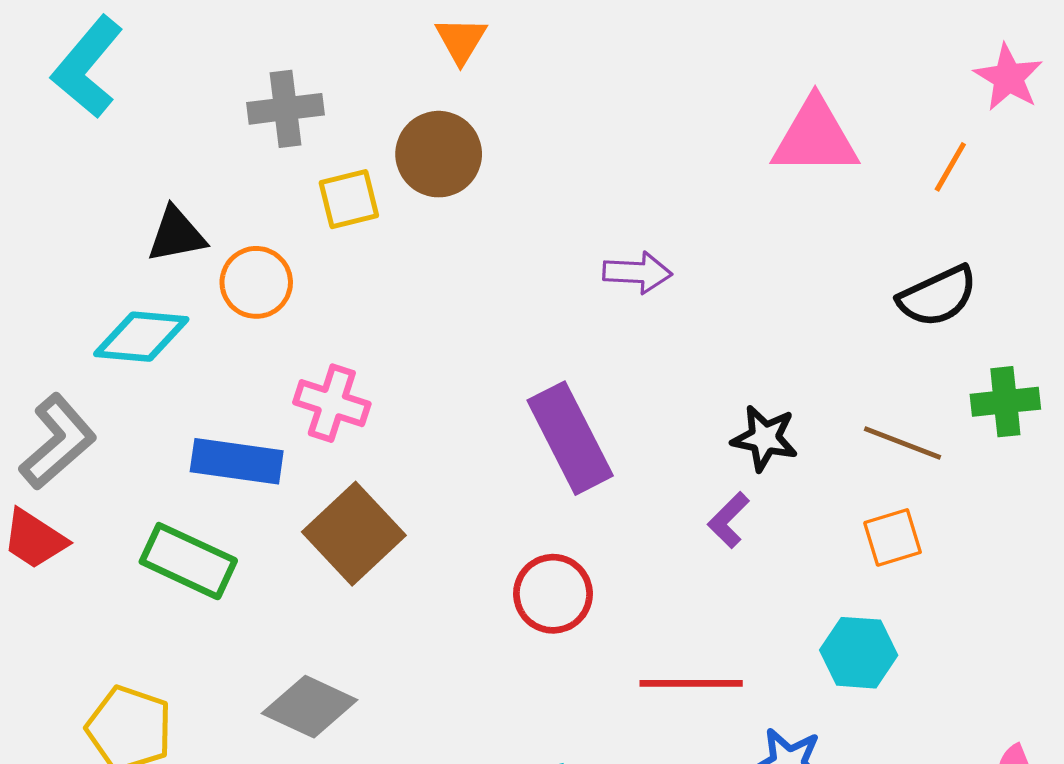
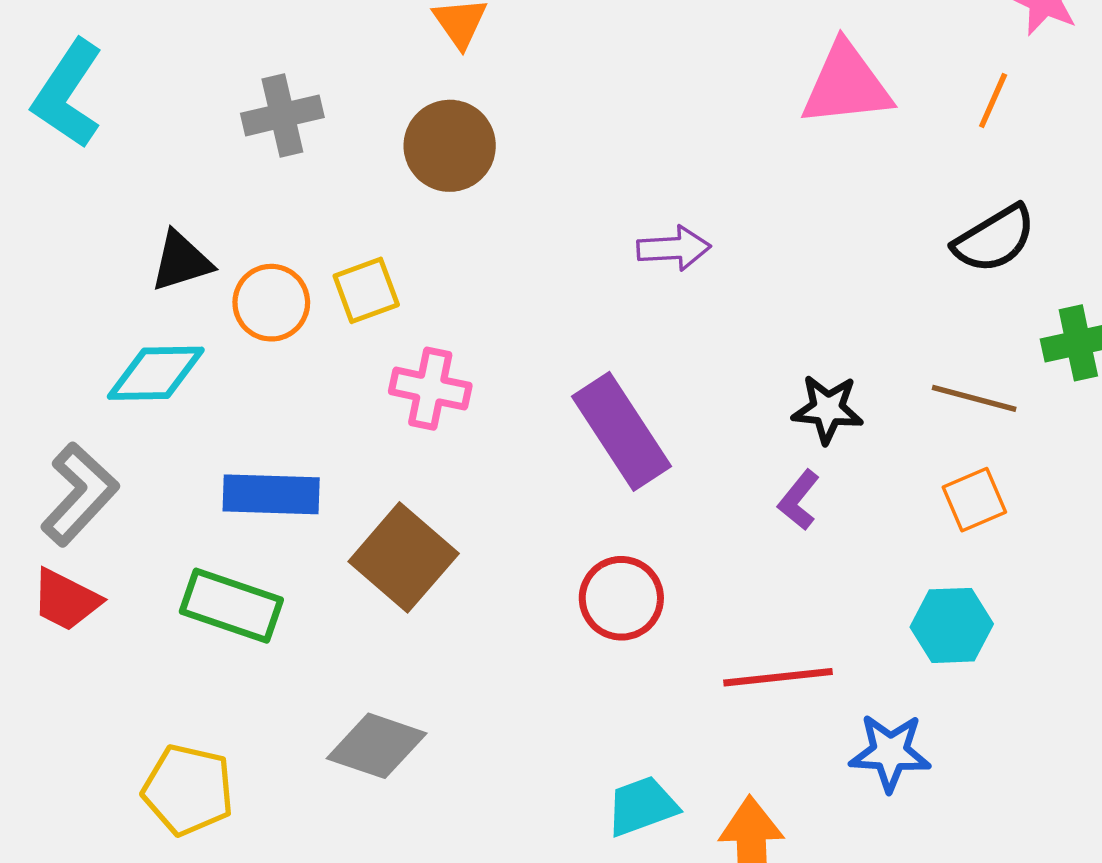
yellow square: (349, 199) -> (366, 290), moved
pink cross: (332, 403) -> (430, 389), moved

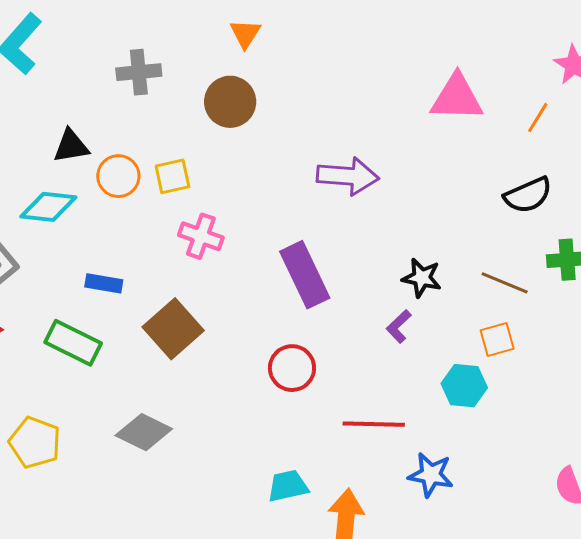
purple arrow: (674, 248) -> (348, 176), size x1.5
blue rectangle: (271, 494) -> (104, 283), size x0.7
cyan hexagon: (952, 625) -> (464, 386), moved

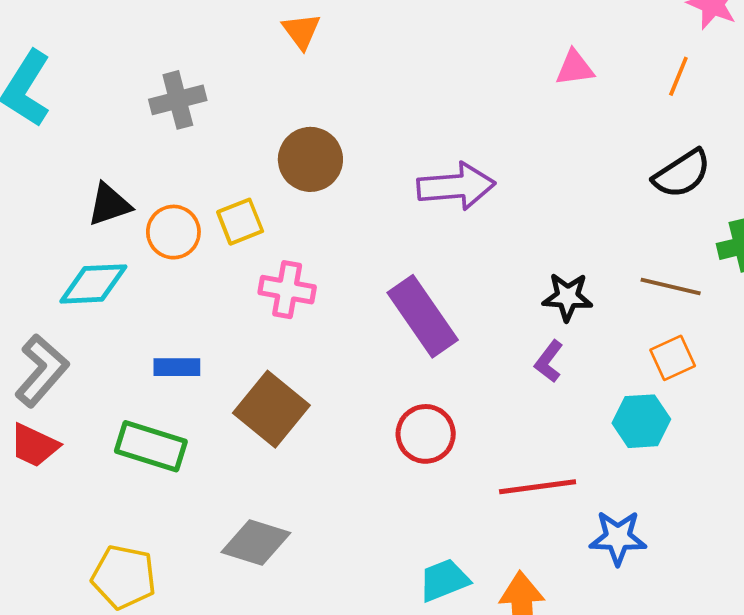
pink triangle: (457, 98) -> (575, 68), size x0.6
brown circle: (230, 102) -> (310, 159), moved

